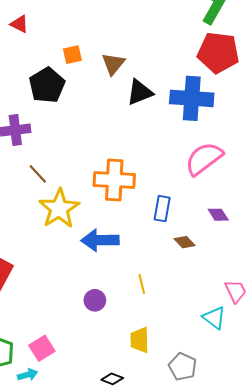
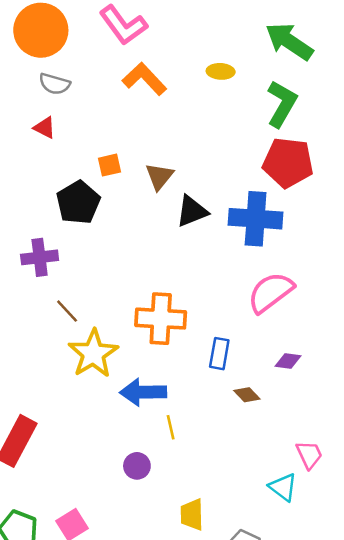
purple diamond: (218, 215) -> (288, 361), turned -50
yellow line: (142, 284) -> (171, 427), moved

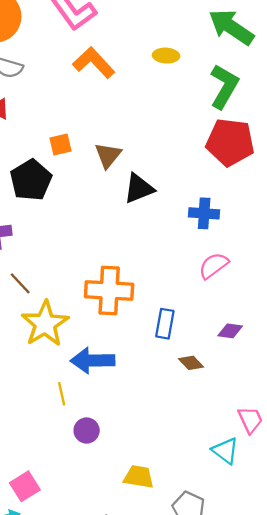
blue cross: (256, 219) -> (204, 213), moved, size x0.6
pink semicircle: (271, 292) -> (214, 266), size x0.7
yellow line: (171, 427) -> (62, 394), moved
yellow trapezoid: (192, 515) -> (139, 477), turned 100

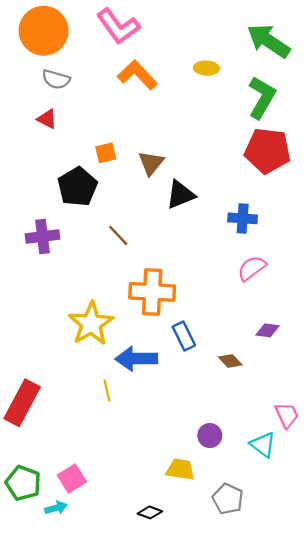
brown line: (20, 283) -> (118, 235), moved
blue rectangle: (165, 324) -> (184, 336), moved, turned -36
purple circle: (87, 431) -> (210, 436), moved

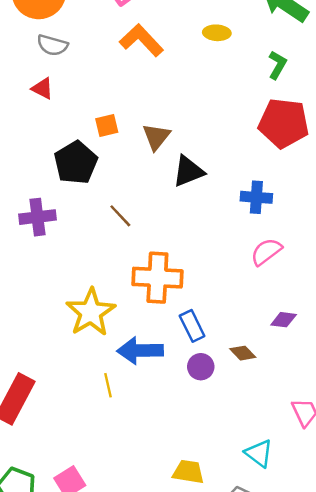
green L-shape: (262, 97) -> (277, 65), size x0.6
purple circle: (210, 436) -> (201, 367), moved
cyan triangle: (263, 445) -> (259, 453), moved

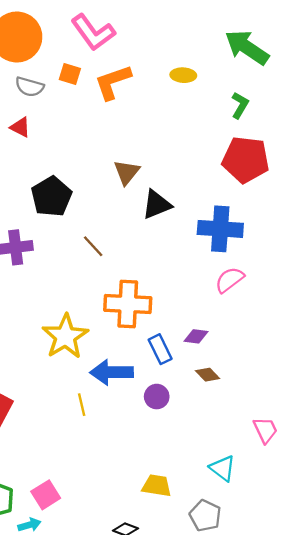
orange L-shape: (141, 40) -> (113, 82), turned -66
orange square: (107, 126) -> (70, 74), moved, turned 30
blue cross: (256, 197) -> (220, 229), size x1.5
purple diamond: (284, 320) -> (196, 336), moved
purple circle: (201, 367) -> (157, 397), moved

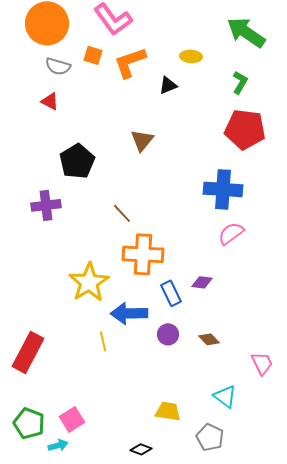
black triangle: (157, 205) -> (168, 85), moved, size x0.7
brown line: (93, 246) -> (122, 213), moved
brown diamond: (208, 375) -> (209, 339), moved

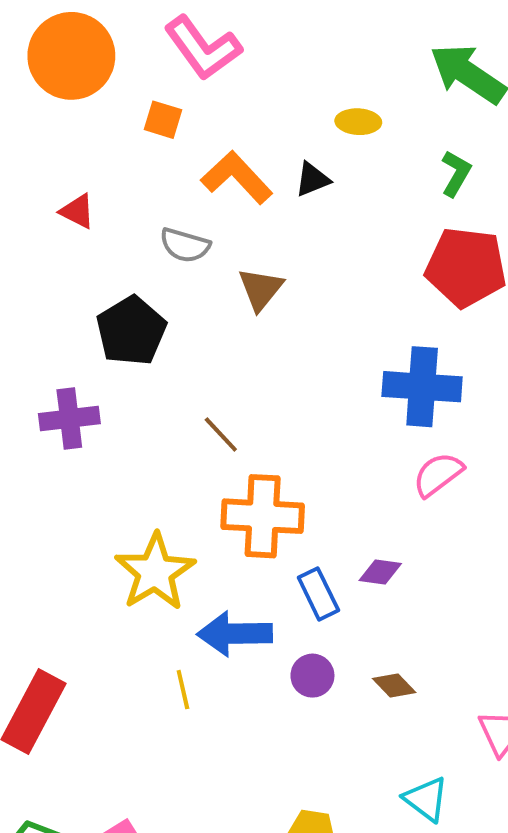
orange L-shape: (130, 62) -> (237, 177), moved, turned 66
gray semicircle: (58, 66) -> (185, 245), moved

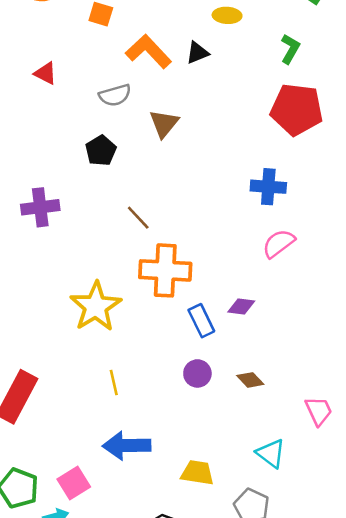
gray semicircle: (185, 245) -> (115, 95), turned -32
black pentagon: (131, 331) -> (101, 151), moved, size x0.7
blue cross: (422, 387) -> (268, 187), size x0.7
blue arrow: (235, 634) -> (127, 446), moved

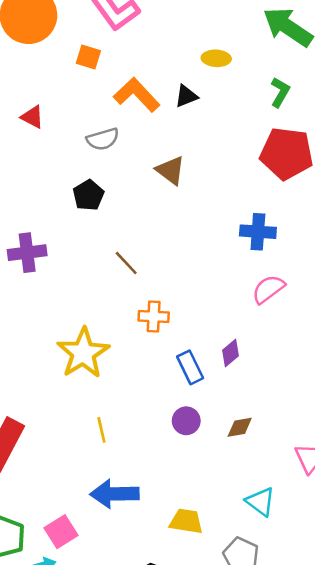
brown triangle: (164, 124) -> (171, 170), moved, turned -32
orange cross: (165, 270) -> (154, 316), size x0.6
purple diamond: (241, 307) -> (231, 353), turned -48
brown diamond: (250, 380) -> (240, 427), turned -56

